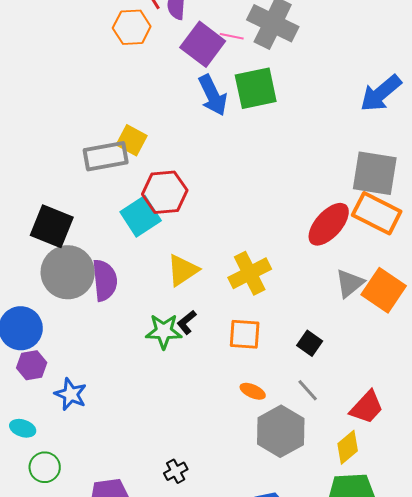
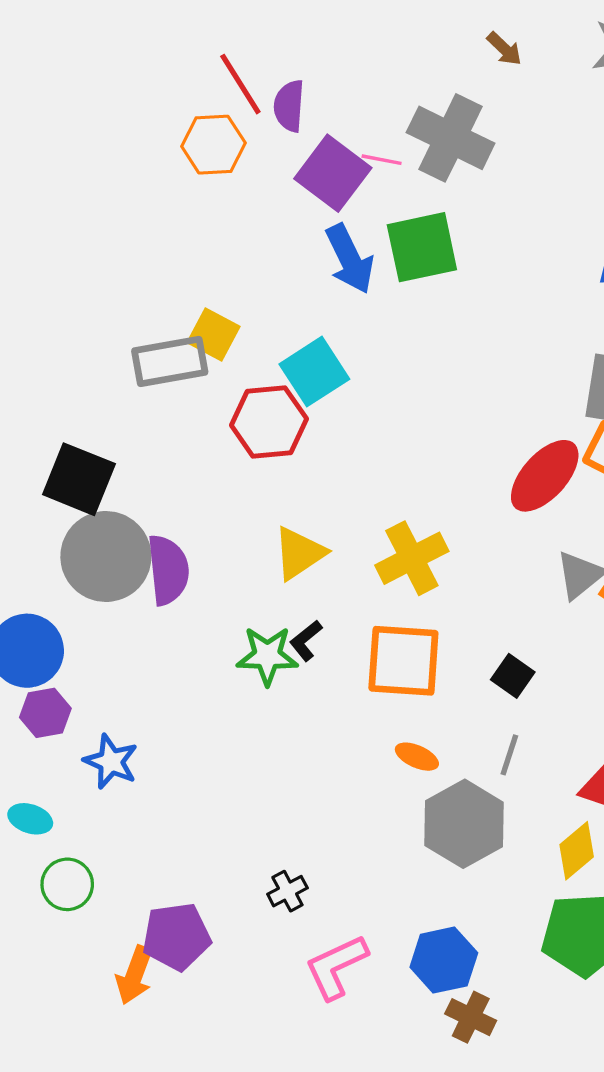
cyan square: (141, 216) -> (314, 372), moved
orange square: (245, 334) -> (403, 661), size x1.4
gray line: (308, 390) -> (509, 755), turned 60

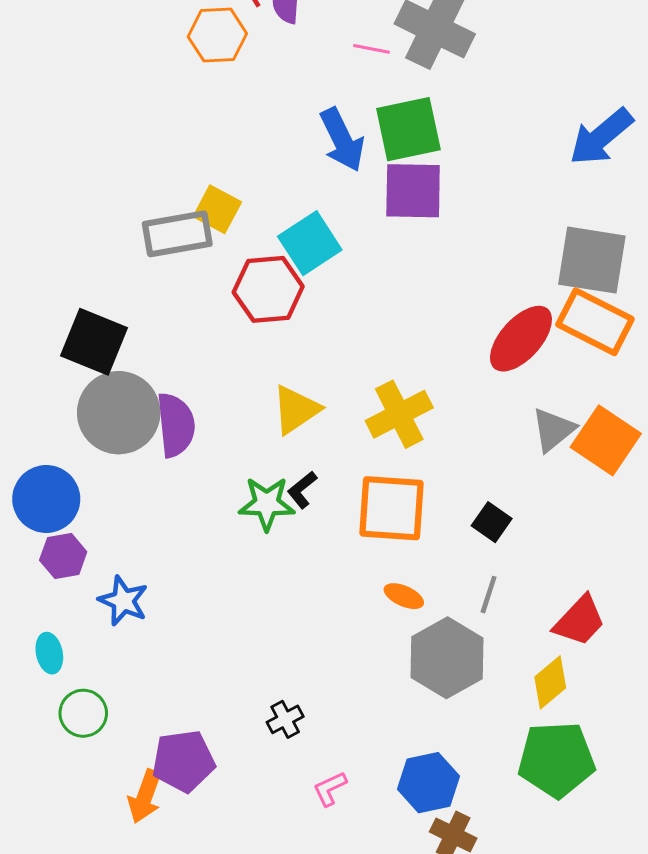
purple square: (333, 173) -> (413, 191), moved, turned -36
cyan ellipse: (30, 819) -> (49, 653), turned 60
pink L-shape: (336, 967) -> (330, 789), size x0.6

